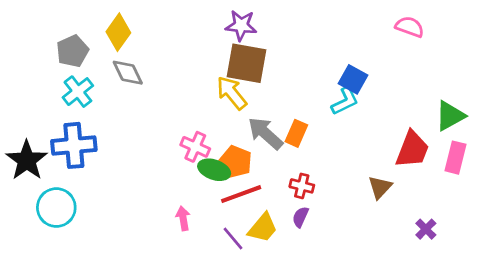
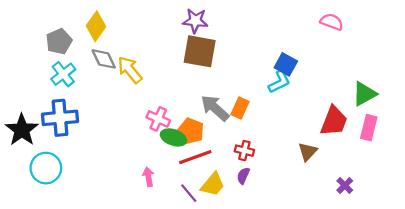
yellow arrow: (232, 93) -> (130, 70), moved

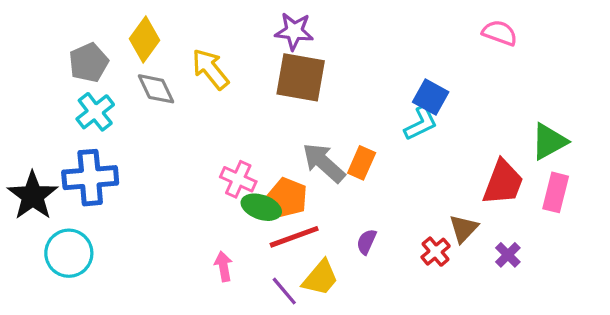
yellow arrow: (130, 70) -> (210, 69), moved
red cross: (244, 151) -> (436, 252), moved, turned 36
purple semicircle: (243, 176) -> (366, 242), moved
purple cross: (345, 185) -> (508, 255), moved

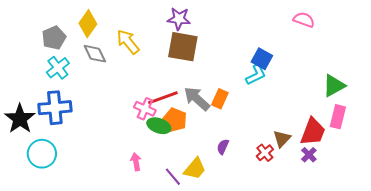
red trapezoid: (503, 183) -> (313, 132), moved
red line: (294, 237) -> (163, 98), moved

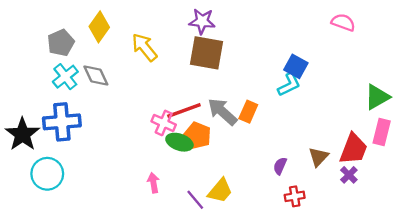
gray diamond: (95, 54) -> (96, 75), moved
purple semicircle: (223, 147) -> (280, 166), moved
red cross: (265, 153) -> (295, 196), moved, turned 30

